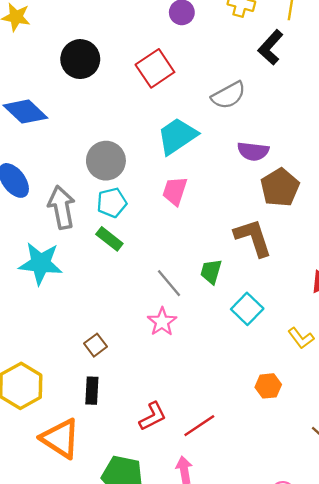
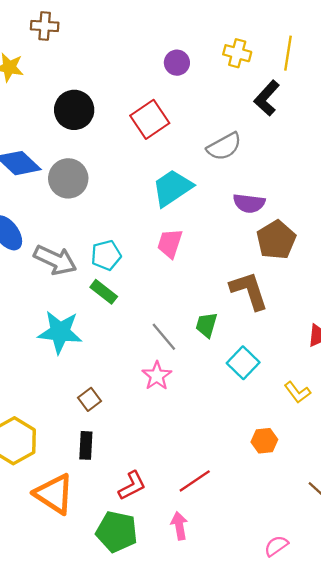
gray circle: (106, 161) -> (68, 178), moved
gray arrow: (62, 207) -> (55, 260), turned 126
cyan star: (41, 263) -> (60, 332), moved
red L-shape: (153, 416) -> (132, 486), moved

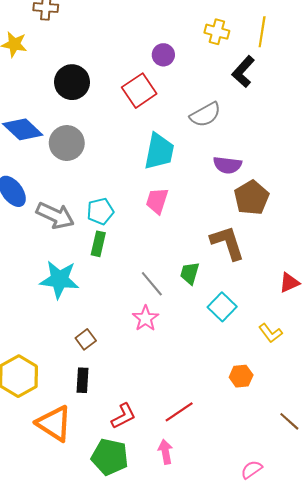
purple circle: (177, 63) -> (163, 55), moved
cyan trapezoid: (172, 188) -> (159, 151), turned 135
green rectangle: (104, 292) -> (98, 244), turned 65

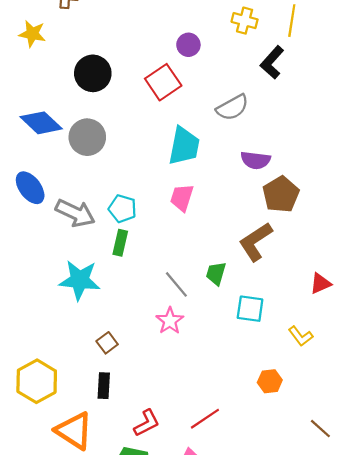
cyan pentagon: (100, 211) -> (122, 209), turned 30
brown L-shape: (227, 243) -> (256, 242), turned -105
cyan square: (222, 307) -> (250, 309), turned -36

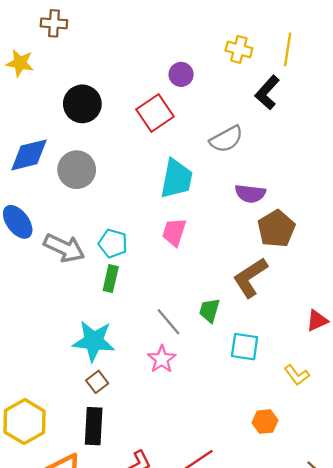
blue diamond: (41, 123) -> (29, 155), turned -57
cyan star: (80, 280) -> (94, 341), moved
black rectangle: (104, 386) -> (94, 426), size x1.4

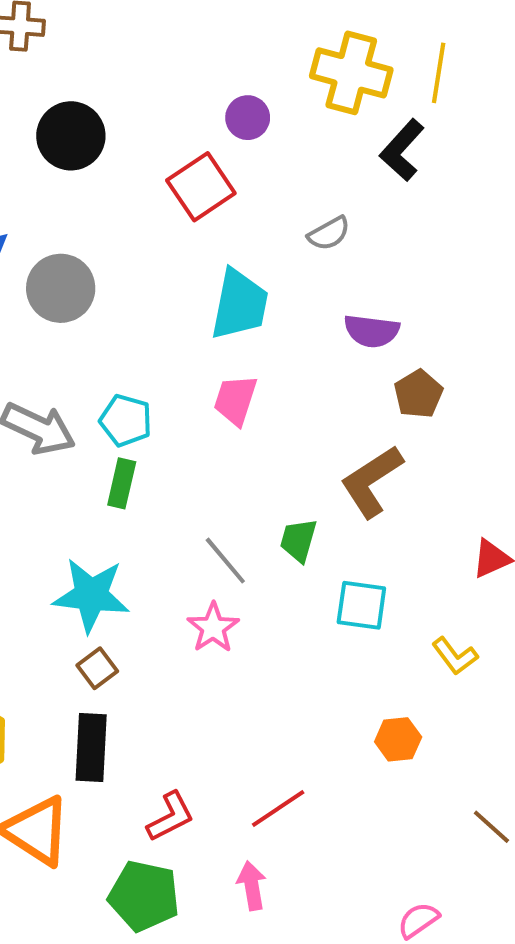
yellow cross: (239, 49) -> (351, 73), size x1.6
black circle: (82, 104) -> (71, 136), moved
gray semicircle: (226, 139) -> (329, 233), size x0.7
brown pentagon: (276, 229) -> (418, 394), size x0.7

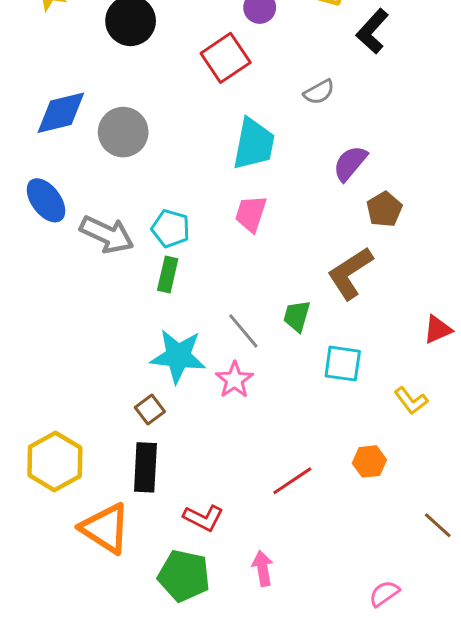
purple semicircle: (372, 331) -> (350, 163), turned 123
cyan star: (91, 595) -> (178, 356), moved
red line: (278, 808) -> (292, 481), moved
red L-shape: (170, 817) -> (203, 518), turned 54

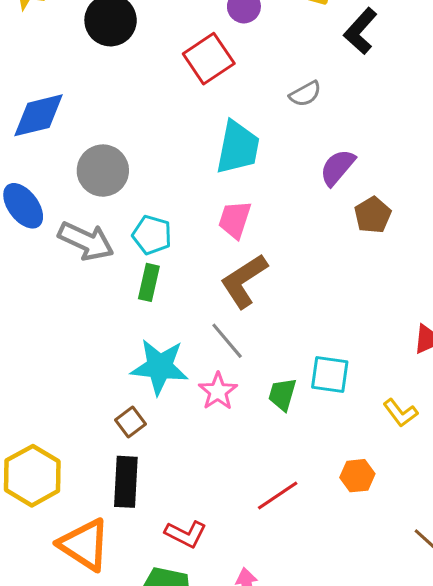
gray circle: (123, 132) -> (103, 171), moved
brown L-shape: (350, 273) -> (244, 281), moved
green trapezoid: (297, 316) -> (282, 394), moved

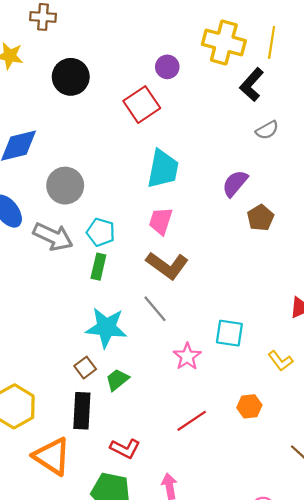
gray semicircle: (305, 94) -> (267, 130), moved
brown L-shape: (244, 281) -> (167, 265), turned -111
pink star: (218, 391) -> (187, 356), moved
green trapezoid: (282, 394) -> (117, 380), moved, turned 35

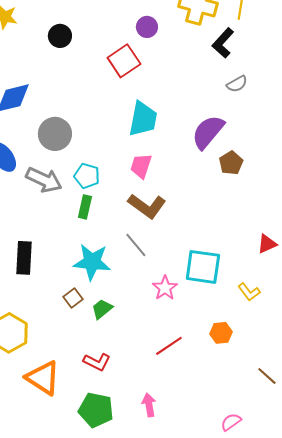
black circle: (71, 77) -> (60, 36), size x0.7
purple semicircle: (235, 183) -> (208, 132), size x1.4
cyan square: (229, 333) -> (203, 267), size x1.4
black rectangle: (82, 411) -> (24, 258), moved
red L-shape: (125, 449) -> (97, 362), moved

